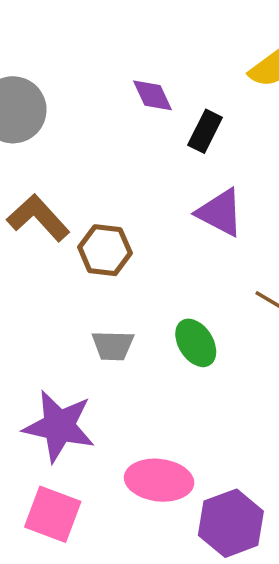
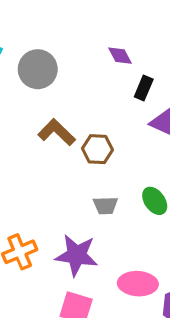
black rectangle: (205, 131) -> (144, 88), moved

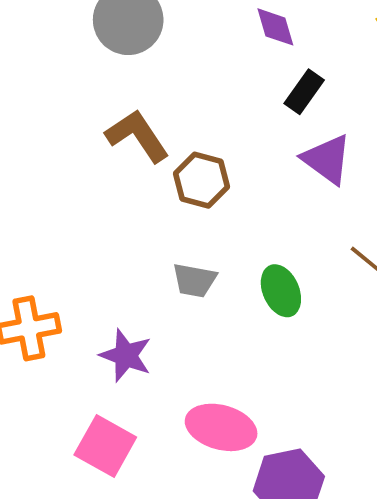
purple star: (77, 255) -> (126, 355), size x0.7

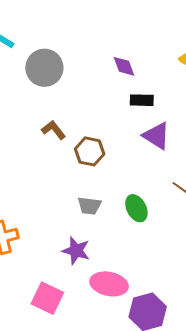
black rectangle: (304, 92) -> (142, 100), turned 60
brown L-shape: (137, 136) -> (54, 130), size x0.7
purple star: (126, 355) -> (76, 251), moved

